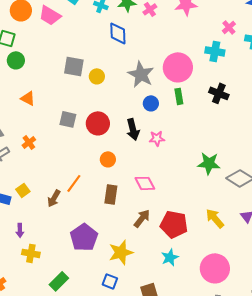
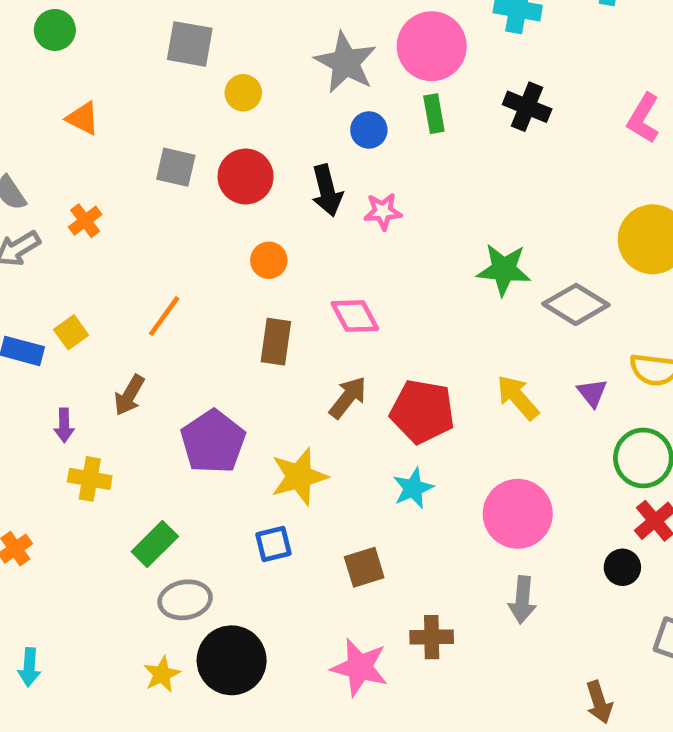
yellow circle: (97, 76) -> (243, 93), moved
orange line: (74, 183) -> (164, 316), moved
brown arrow: (54, 198) -> (129, 395), moved
blue square: (110, 281) -> (273, 544), turned -35

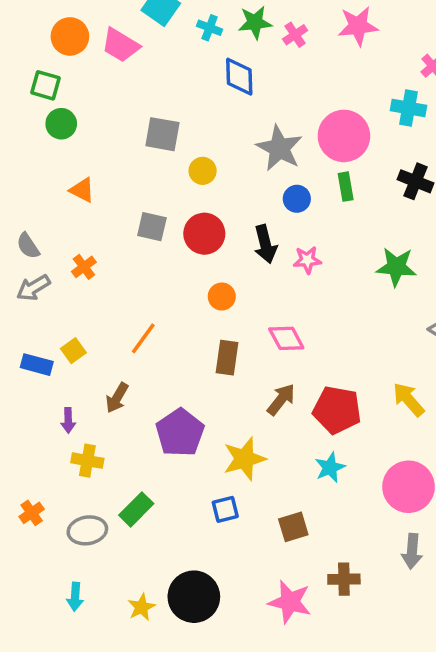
green star: (504, 270) -> (396, 267), moved
gray ellipse: (185, 600) -> (87, 530), moved
cyan arrow: (29, 667) -> (75, 597), moved

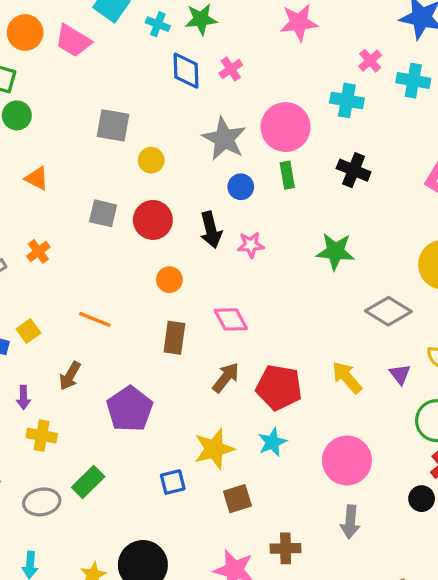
pink cross: (295, 35) -> (231, 69), moved
orange line: (143, 338) -> (95, 319), turned 76
yellow star: (244, 459) -> (214, 449), moved

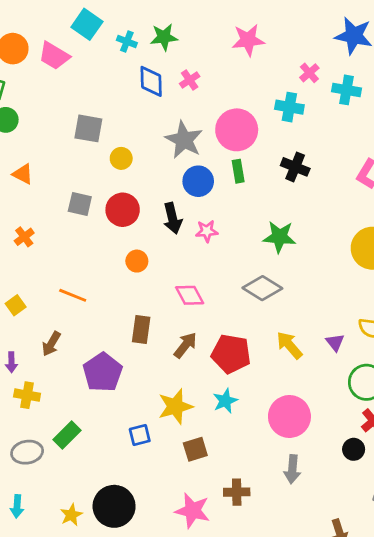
blue circle: (241, 187) -> (198, 181), size x1.4
gray diamond: (388, 311) -> (262, 288), moved
brown rectangle: (174, 338) -> (141, 330), moved

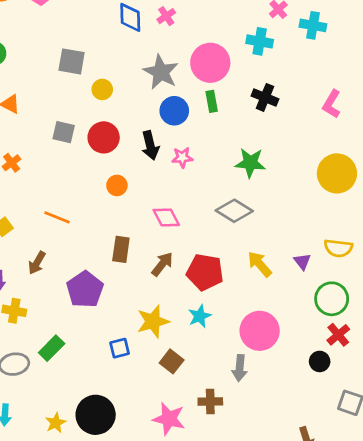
brown square: (195, 449) -> (172, 361), turned -35
gray arrow: (292, 469) -> (240, 368), moved

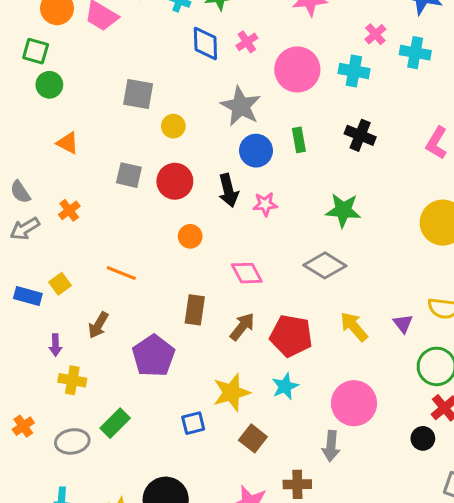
pink circle: (210, 63) -> (297, 69), moved

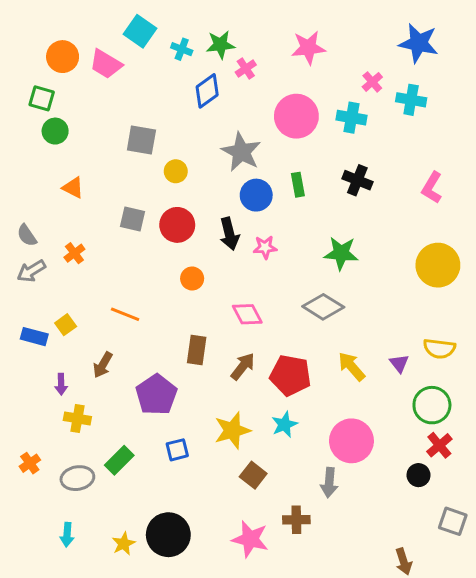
pink cross: (247, 42) -> (246, 69), moved
blue diamond: (205, 43) -> (207, 91), turned 56
blue square: (193, 423) -> (177, 450), moved

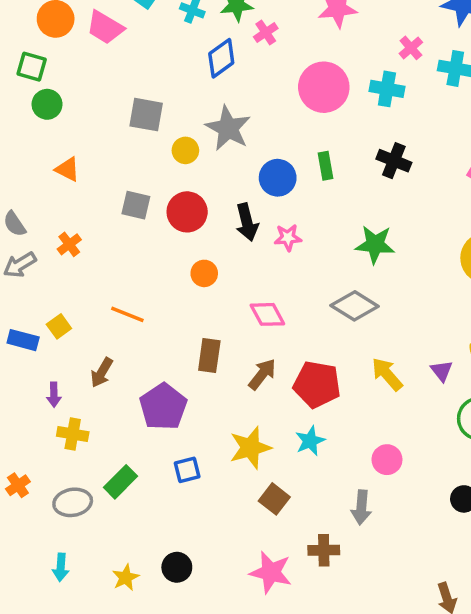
gray star: (241, 152) -> (228, 128), moved
pink circle: (351, 441) -> (387, 460), size x0.6
black circle: (168, 535) -> (177, 567), size x0.6

